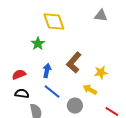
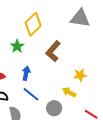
gray triangle: (101, 16) -> (80, 18), size x1.5
yellow diamond: (54, 22) -> (33, 24), turned 65
brown L-shape: (74, 63) -> (53, 51), moved

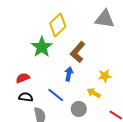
green star: (17, 46) -> (42, 47), size x1.5
blue arrow: (26, 73) -> (69, 74), moved

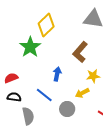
brown L-shape: (78, 52) -> (80, 52), moved
yellow arrow: (94, 93) -> (82, 93), turned -56

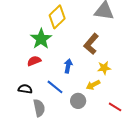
red semicircle: (11, 78) -> (34, 61), moved

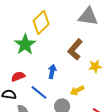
red semicircle: (34, 61) -> (18, 76), moved
yellow star: (104, 68) -> (95, 66), moved

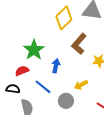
yellow diamond: (41, 22) -> (64, 18), moved
green star: (25, 44) -> (34, 50), moved

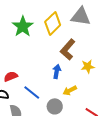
green star: (34, 50) -> (23, 26), moved
blue arrow: (56, 66) -> (57, 71), moved

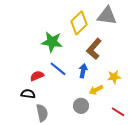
green star: (23, 26) -> (52, 42), moved, turned -30
yellow star: (88, 66) -> (114, 77), moved
blue line: (32, 92) -> (58, 69), moved

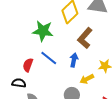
red semicircle: (37, 76) -> (28, 65), turned -48

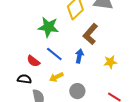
red semicircle: (28, 65) -> (33, 61), turned -72
yellow arrow: (87, 79) -> (56, 77), moved

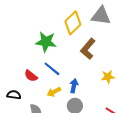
blue arrow: (79, 56) -> (74, 86), moved
black semicircle: (24, 79) -> (14, 95), moved

